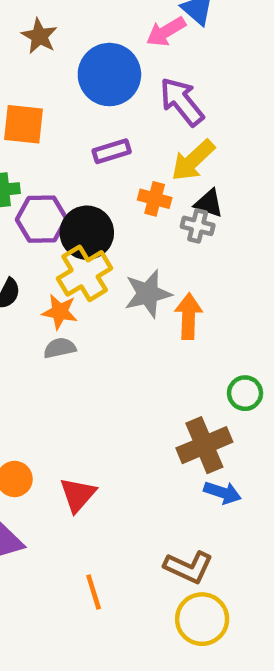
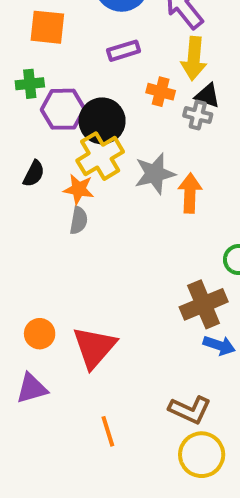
yellow arrow: (193, 160) -> (194, 58), turned -42
gray semicircle: (60, 348) -> (79, 220), turned 112
red triangle: (78, 495) -> (94, 347), size x1.4

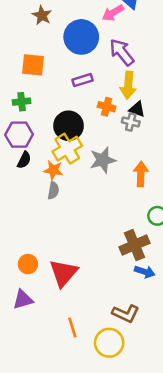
purple hexagon: (63, 109) -> (19, 135), moved
orange arrow: (190, 193) -> (141, 174), moved
yellow circle: (202, 455) -> (109, 343), moved

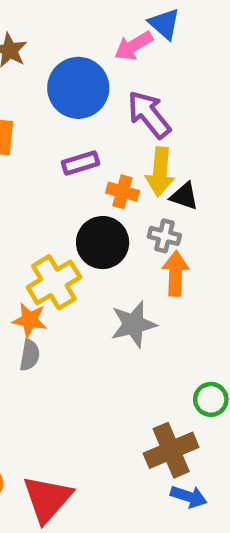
orange cross: (107, 107) -> (122, 192), moved
black triangle: (137, 109) -> (184, 196), moved
black circle: (69, 126) -> (103, 243), moved
gray star: (103, 160) -> (133, 324), moved
orange arrow: (141, 174) -> (175, 273), moved

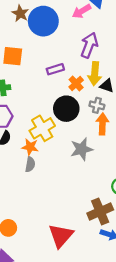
blue circle: (78, 88) -> (43, 21), moved
purple arrow: (149, 114) -> (89, 45), turned 60
orange cross: (122, 192) -> (76, 83), turned 32
red triangle: (47, 499) -> (61, 236), moved

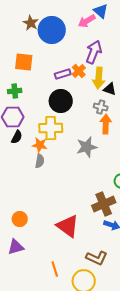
orange cross: (76, 83) -> (79, 71), moved
black circle: (66, 109) -> (61, 101), moved
yellow cross: (42, 128) -> (51, 128), turned 30
red triangle: (61, 236) -> (68, 226), turned -35

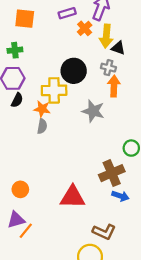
purple rectangle: (63, 74) -> (67, 13), moved
black circle: (61, 101) -> (74, 71), moved
gray star: (87, 147) -> (93, 111), turned 30
red triangle: (68, 226) -> (73, 197), turned -35
orange line: (55, 269) -> (26, 231), moved, turned 56

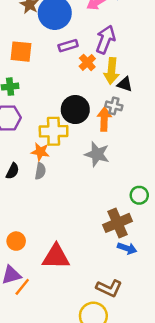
orange arrow: (114, 86) -> (104, 119), moved
black semicircle: (17, 100) -> (13, 171), moved
red triangle: (73, 197) -> (56, 257), moved

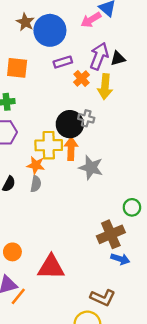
black triangle: (125, 84) -> (118, 58), moved, turned -35
gray cross: (114, 106) -> (86, 118), moved
orange arrow: (104, 119) -> (71, 149), moved

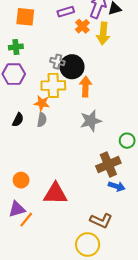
gray cross: (86, 118) -> (57, 62), moved
orange arrow: (71, 149) -> (86, 86), moved
gray star: (91, 167) -> (91, 121), moved, turned -30

